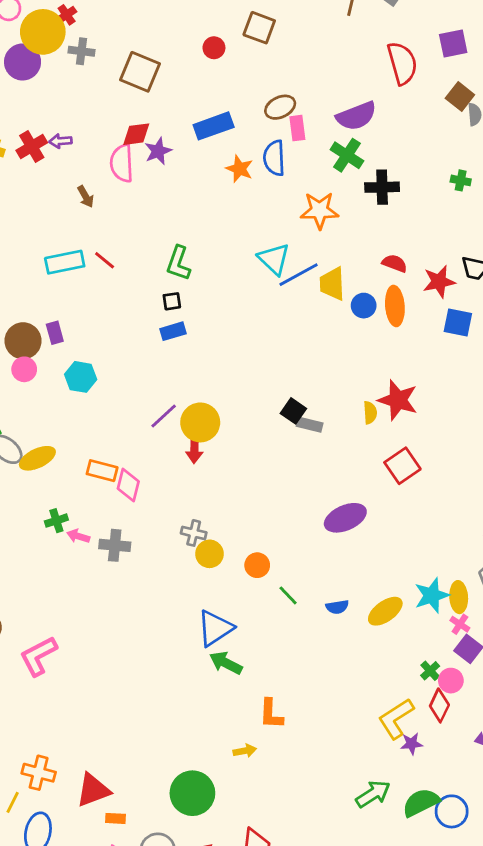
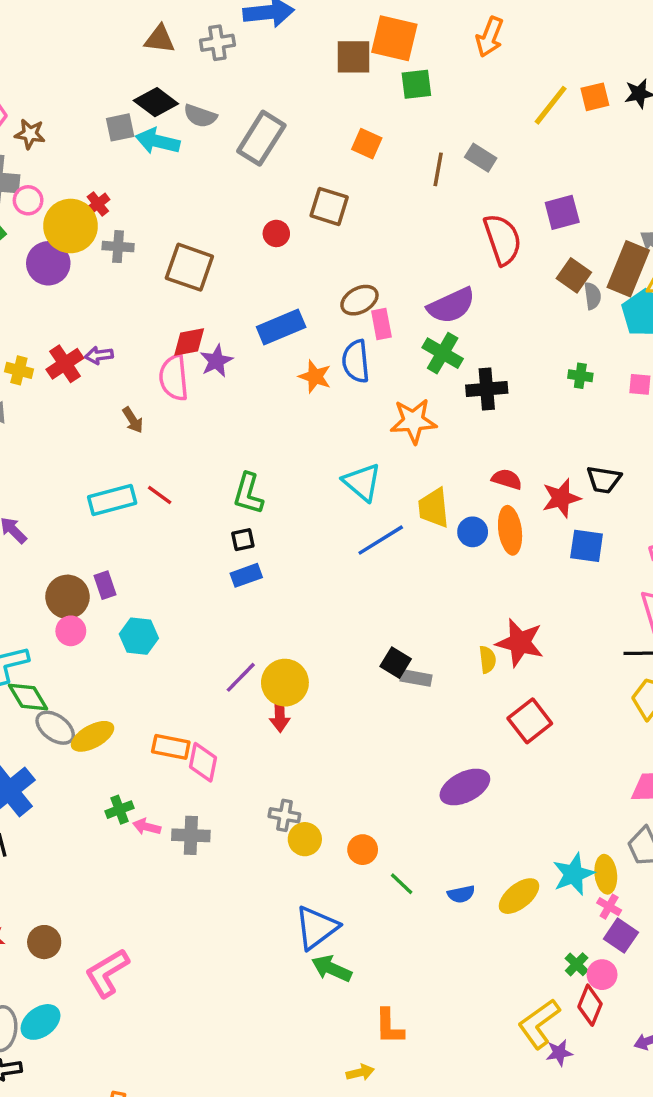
blue line: (299, 275) -> (381, 540), moved

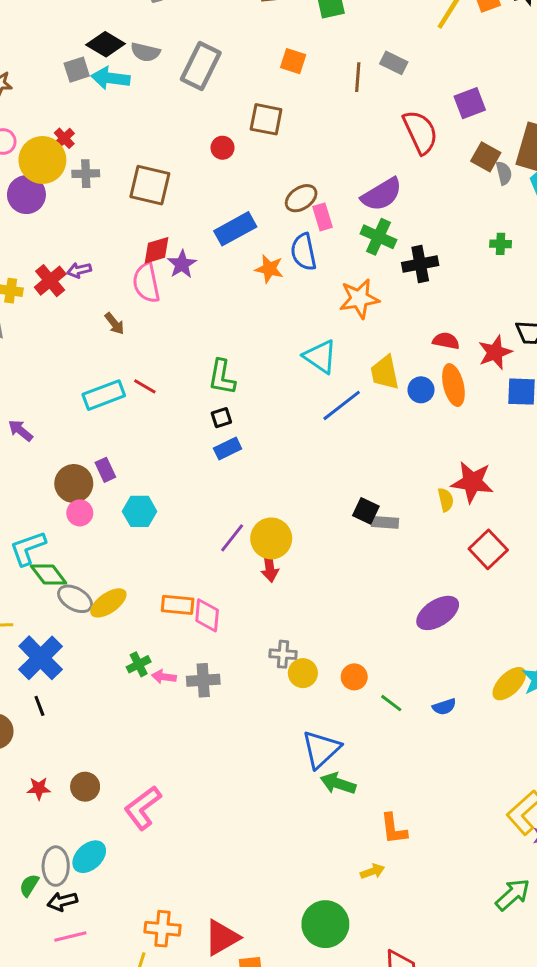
yellow ellipse: (519, 896) -> (509, 684), moved

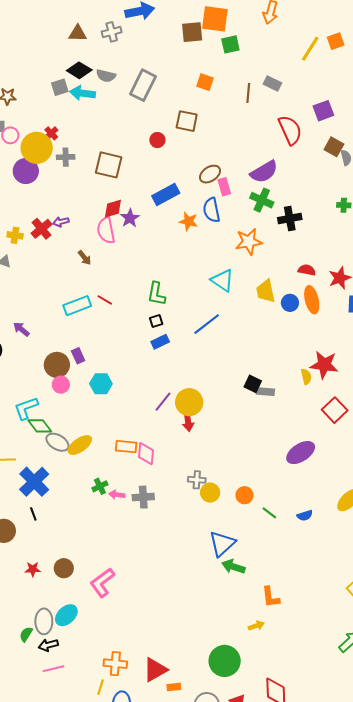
blue line: (342, 405) -> (207, 324), moved

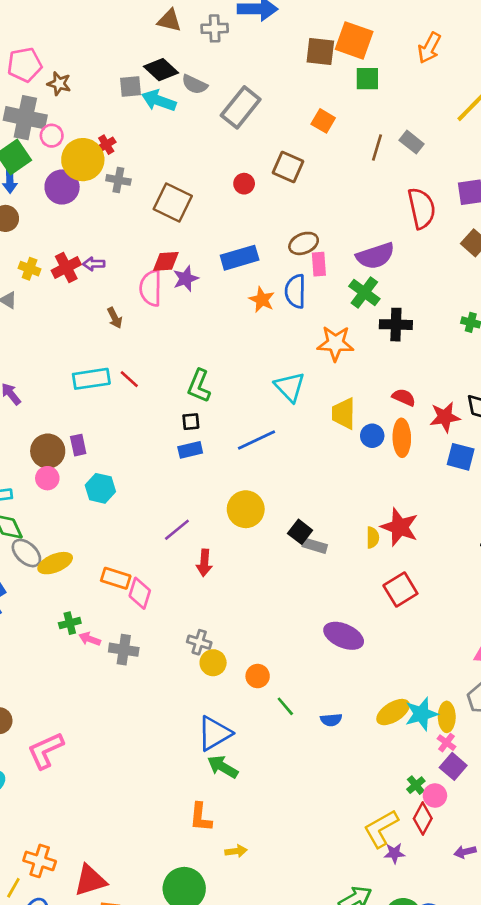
yellow circle: (189, 402) -> (246, 509), moved
purple ellipse: (301, 453) -> (344, 636), turned 44
orange L-shape: (271, 597) -> (201, 817), moved

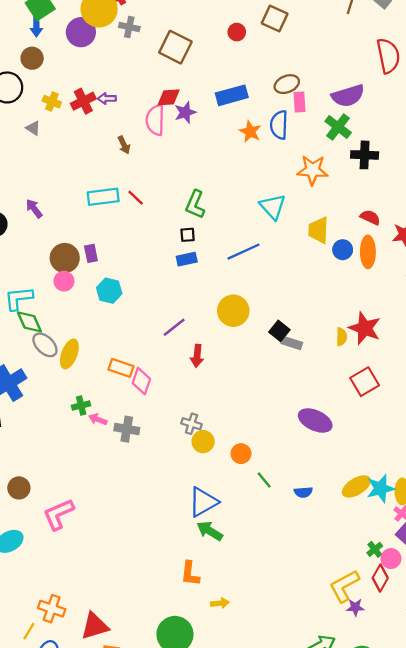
yellow ellipse: (55, 563) -> (69, 354), turned -48

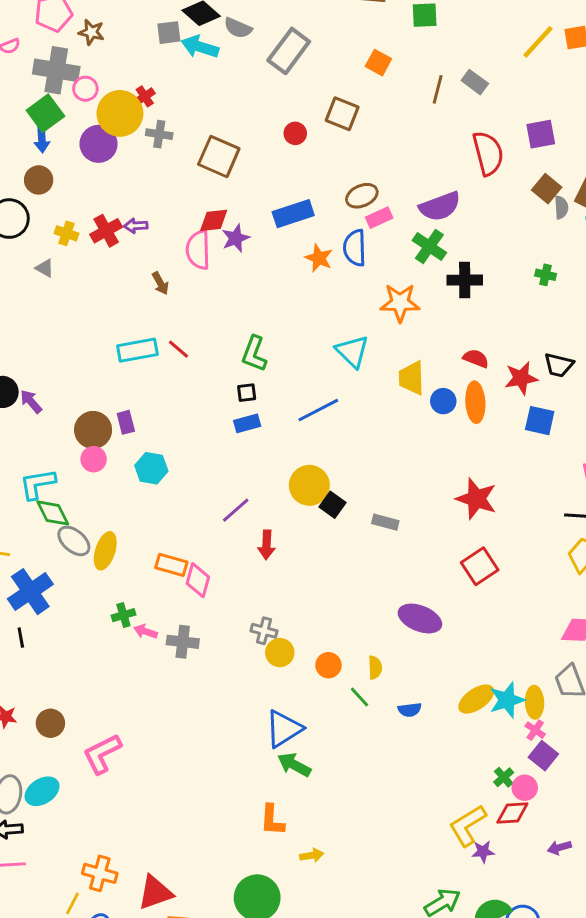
pink rectangle: (300, 102) -> (379, 218), turned 72
purple arrow: (34, 209) -> (31, 402), moved
black square: (279, 331) -> (333, 505), moved
yellow semicircle: (341, 337) -> (375, 668), moved
red diamond: (380, 578) -> (512, 813), turned 60

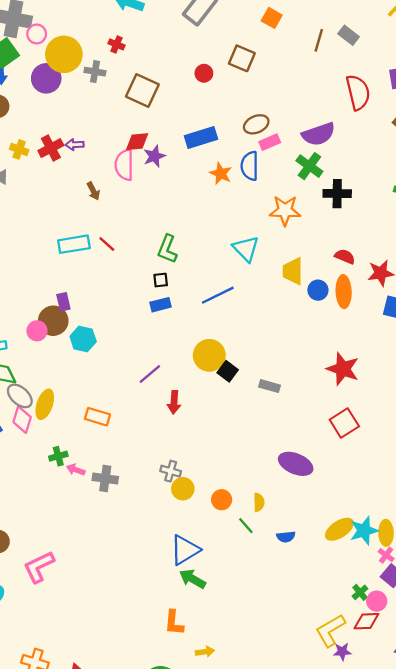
red cross: (145, 96) -> (117, 44), moved, turned -35
brown circle: (93, 430) -> (53, 321), moved
pink diamond: (198, 580) -> (22, 420), moved

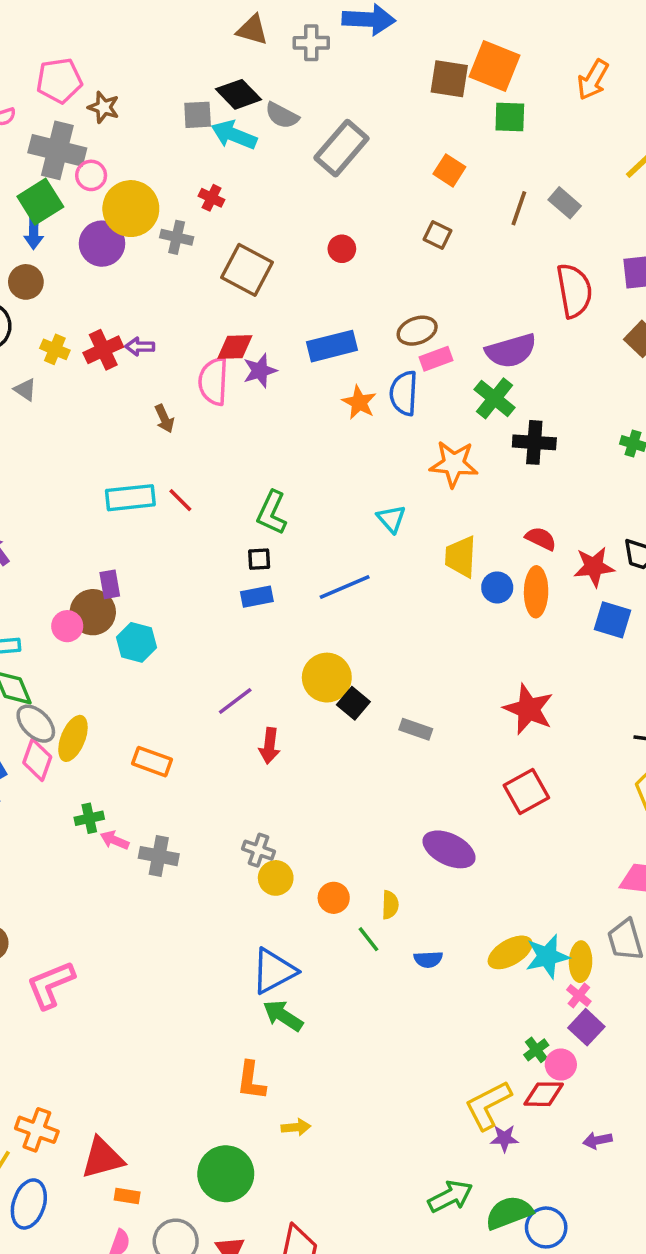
brown square: (242, 58) -> (437, 235), moved, size x0.7
cyan triangle: (246, 249) -> (391, 519), size x0.7

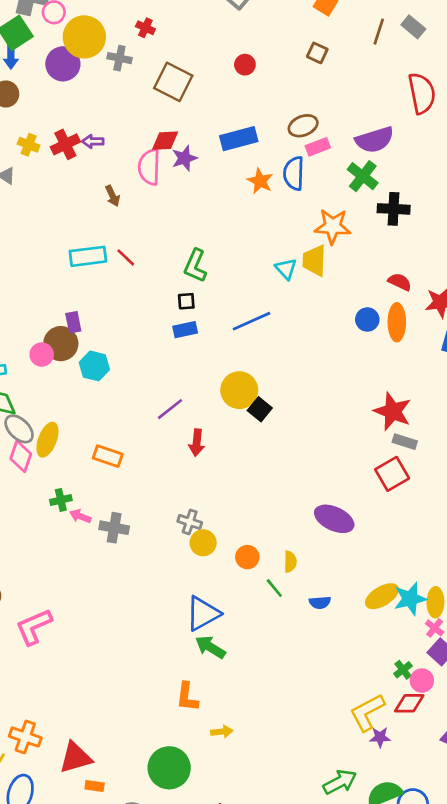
yellow trapezoid: (461, 557) -> (314, 261), moved
gray rectangle: (416, 729) -> (405, 442), moved

